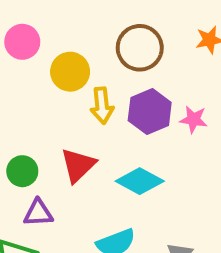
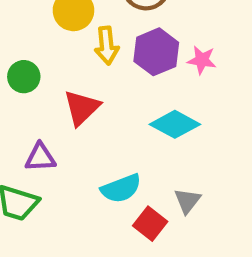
green circle: (22, 171) -> (24, 77), moved
cyan diamond: (140, 181) -> (175, 124), moved

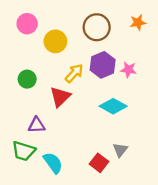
yellow arrow: (107, 46) -> (74, 73), moved, turned -132
cyan semicircle: (121, 188) -> (53, 163), moved, turned -105

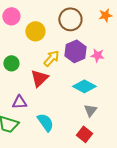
gray triangle: (120, 150) -> (90, 110), moved
cyan semicircle: (53, 163) -> (45, 122), moved
red square: (99, 163) -> (84, 134), moved

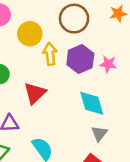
yellow arrow: (51, 58) -> (50, 54), moved, turned -48
cyan diamond: (84, 86) -> (92, 103), turned 45

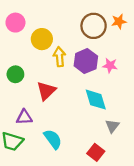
brown circle: (74, 19) -> (94, 26), moved
gray triangle: (99, 134) -> (112, 126), moved

